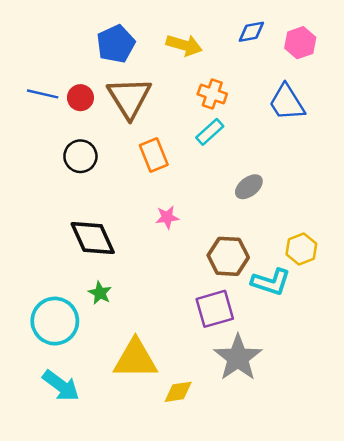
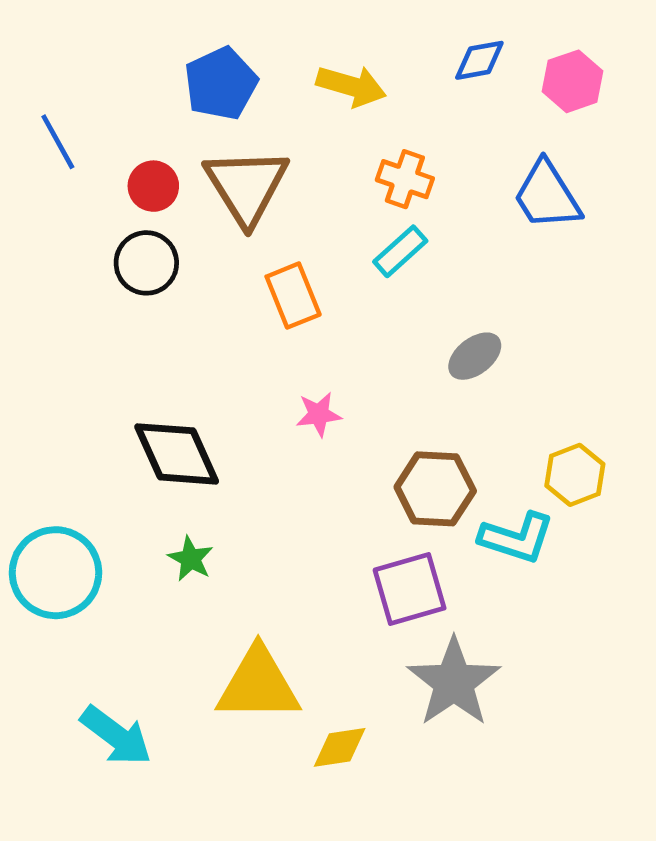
blue line: (43, 94) -> (58, 142), moved, turned 48
black circle: (80, 156) -> (146, 263), moved
cyan circle: (55, 321) -> (56, 573), moved

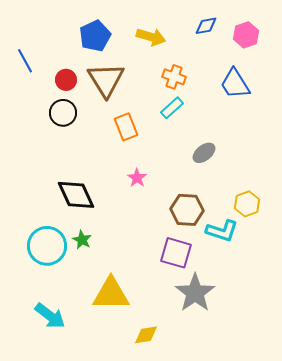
pink star: (319, 414) -> (137, 178), turned -30
cyan circle: (56, 573) -> (47, 246), moved
purple square: (410, 589) -> (176, 253), turned 32
yellow diamond: (340, 747) -> (146, 335), moved

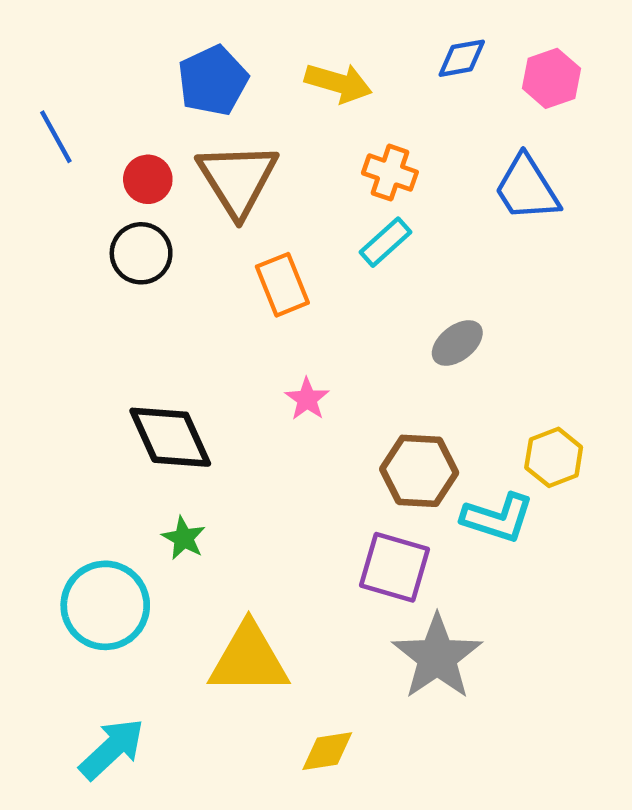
cyan circle: (47, 246) -> (105, 605), moved
cyan arrow: (50, 316) -> (112, 749), moved, turned -80

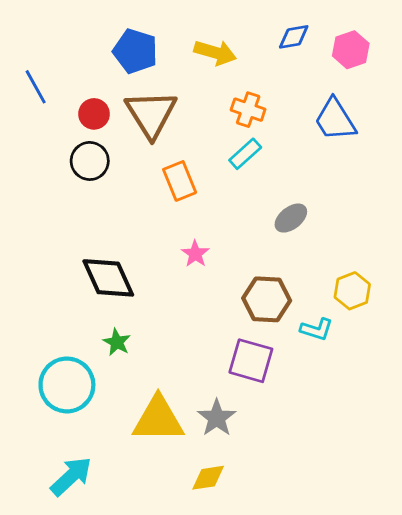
blue pentagon: (213, 81) -> (135, 51), turned -30
cyan L-shape: (498, 518) -> (317, 329), size x0.7
gray star: (437, 657) -> (217, 418), moved, size x0.7

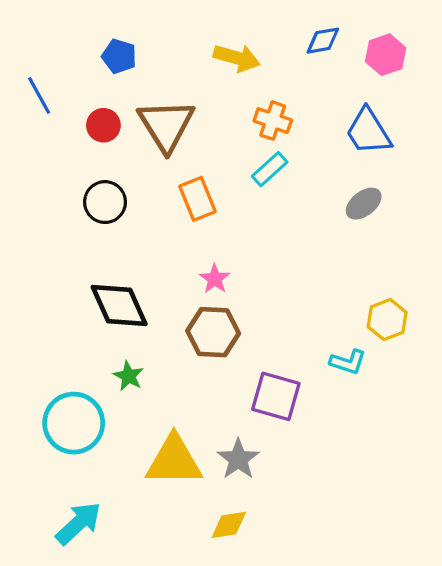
blue pentagon: (135, 51) -> (119, 56), moved, size x0.7
black circle: (90, 161) -> (105, 202), moved
gray ellipse: (291, 218) -> (364, 204), moved
brown hexagon: (267, 299) -> (213, 332), moved

